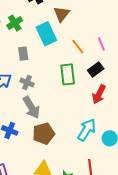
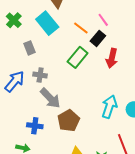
black rectangle: (96, 70) -> (98, 38), moved
green rectangle: (68, 74) -> (78, 57), turned 60
red arrow: (99, 94) -> (112, 58), moved

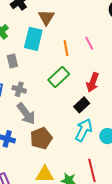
cyan rectangle: (47, 23) -> (33, 39), turned 45
orange line: (81, 28) -> (66, 48), turned 35
black rectangle: (98, 38) -> (82, 105), moved

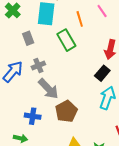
green rectangle: (59, 77) -> (66, 40), moved, turned -70
gray cross: (19, 89) -> (38, 65), turned -32

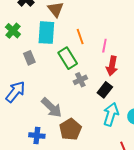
pink line: (102, 11) -> (104, 46), moved, turned 48
gray cross: (38, 65) -> (80, 80), moved

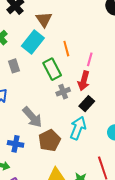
cyan rectangle: (46, 33) -> (33, 42), turned 30
red arrow: (112, 66) -> (84, 81), moved
cyan arrow: (111, 114) -> (78, 128), moved

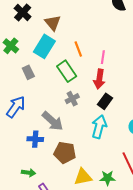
gray cross: (63, 92) -> (72, 99), moved
brown pentagon: (49, 140) -> (65, 153), moved, turned -30
blue cross: (16, 144) -> (35, 139), moved

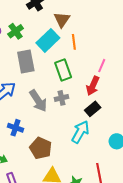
orange line: (78, 49) -> (74, 42), moved
gray rectangle: (28, 72) -> (26, 61), size x1.6
gray arrow: (53, 121) -> (38, 101), moved

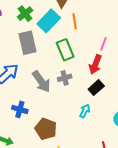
green cross: (16, 31) -> (25, 14), moved
cyan arrow: (80, 132) -> (85, 111), size x0.6

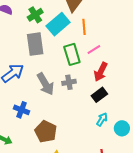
pink line: (104, 44) -> (94, 50), moved, turned 32
cyan arrow: (85, 111) -> (102, 119), moved

